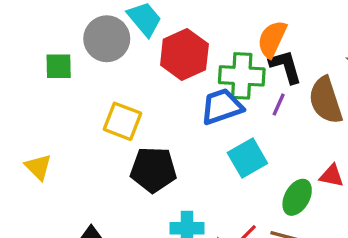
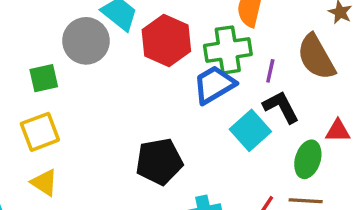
black L-shape: (286, 66) -> (281, 107), moved
yellow square: (122, 121) -> (40, 132), moved, turned -30

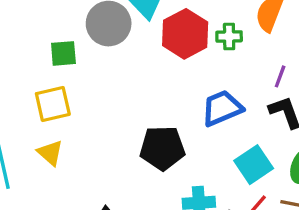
green cross: (228, 50) -> (229, 36), moved, size x0.6
blue trapezoid: (214, 85) -> (222, 108), moved
cyan square: (250, 130) -> (254, 165), moved

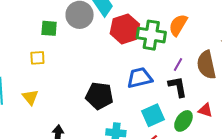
green cross: (229, 36) -> (151, 35), size x1.8
yellow square: (53, 104) -> (37, 58), size x0.7
yellow triangle: (50, 153) -> (30, 97), moved

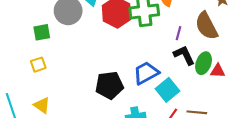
blue trapezoid: (140, 78) -> (146, 73), moved
green ellipse: (183, 121) -> (204, 63), moved

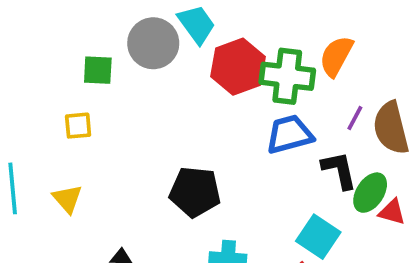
purple line: (179, 33) -> (355, 118), moved
blue trapezoid: (146, 73) -> (290, 134), moved
cyan square: (168, 90) -> (318, 237), moved, turned -30

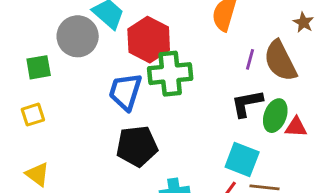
green cross: (287, 76) -> (170, 74), moved
blue trapezoid: (290, 134) -> (125, 92), moved, turned -45
black L-shape: (339, 170) -> (247, 103), turned -76

